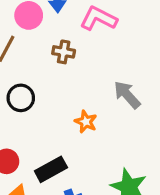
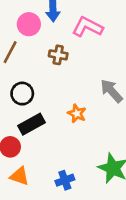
black rectangle: (51, 169) -> (32, 124), moved

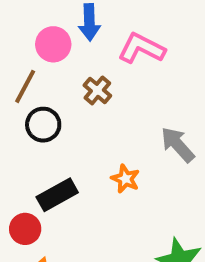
brown cross: (58, 55) -> (97, 90), turned 30
black circle: (22, 94) -> (43, 125), moved

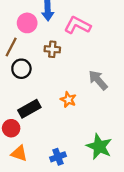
brown cross: (97, 90) -> (52, 49), turned -35

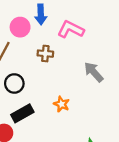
black circle: (21, 69) -> (14, 83), moved
gray arrow: (98, 80) -> (94, 72), moved

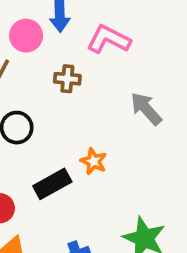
black rectangle: (22, 113) -> (52, 184), moved

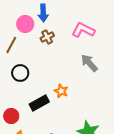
pink L-shape: (109, 39) -> (83, 30), moved
brown cross: (67, 79) -> (47, 37), moved, turned -32

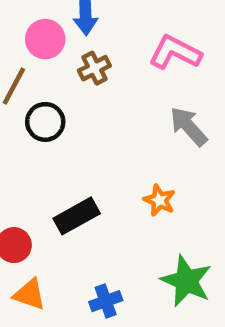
black circle: (20, 73) -> (45, 122), moved
orange star: (61, 91) -> (159, 200), moved

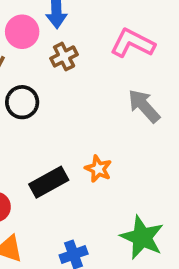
orange star: (159, 200) -> (98, 169), moved

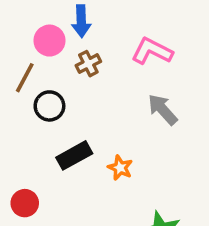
black rectangle: (49, 182) -> (74, 155), moved

